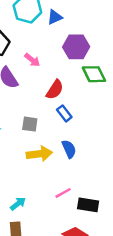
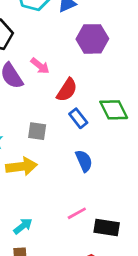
pink arrow: (32, 60) -> (40, 66), moved
green diamond: (94, 74) -> (114, 110), moved
yellow arrow: (39, 154) -> (22, 167), moved

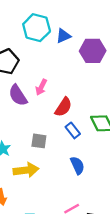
purple hexagon: (92, 39) -> (93, 51), moved
pink arrow: (40, 66) -> (41, 87), turned 77

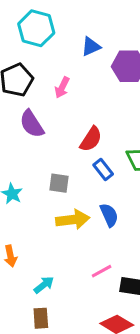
cyan hexagon: (37, 28) -> (36, 28), moved
pink arrow: (41, 87) -> (62, 88), moved
yellow arrow: (26, 170) -> (73, 220), moved

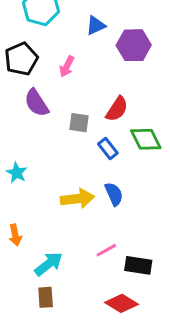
red semicircle: (91, 139) -> (117, 109), moved
gray square: (59, 183) -> (79, 123), moved
cyan arrow: (44, 285) -> (49, 264), size x1.4

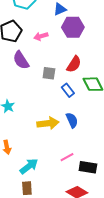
purple hexagon: (134, 45) -> (73, 27), moved
pink arrow: (67, 66) -> (41, 36), turned 48

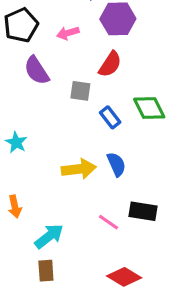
red semicircle: (74, 64) -> (110, 64), moved
pink line: (67, 157) -> (109, 222), turned 64
black rectangle: (88, 167) -> (143, 211), moved

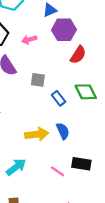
red semicircle: (110, 64) -> (78, 55), moved
cyan arrow: (49, 236) -> (16, 167), moved

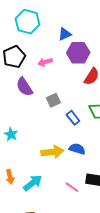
gray square: (38, 80) -> (53, 100), turned -32
blue semicircle: (63, 131) -> (77, 149), turned -49

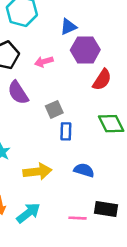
blue rectangle: (73, 118) -> (66, 131), moved, turned 40
yellow arrow: (52, 152) -> (37, 172), moved
pink line: (72, 187) -> (78, 218), turned -32

